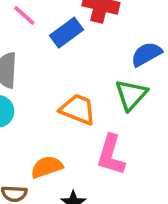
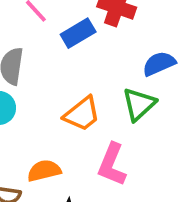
orange trapezoid: (78, 109) -> (82, 114), turned 114

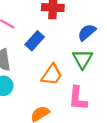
blue rectangle: (78, 33) -> (35, 41), moved

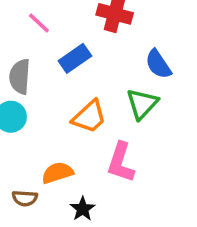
blue semicircle: (87, 32) -> (158, 64), turned -96

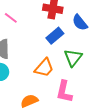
blue rectangle: (75, 58) -> (55, 36), moved
blue semicircle: (158, 64) -> (80, 23), moved

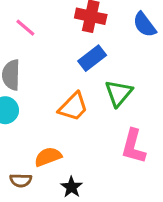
blue semicircle: (80, 23) -> (144, 25), moved
pink L-shape: (64, 92) -> (133, 146), moved

